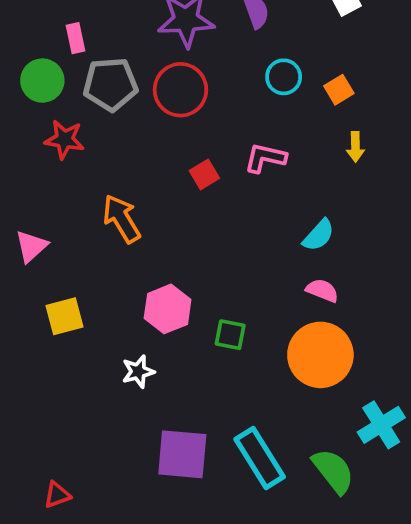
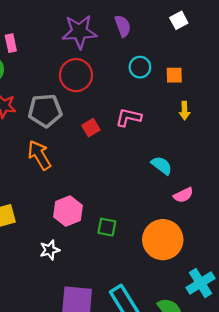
gray pentagon: (110, 84) -> (45, 111), moved
orange square: (339, 90) -> (174, 75), turned 30
cyan semicircle: (319, 235) -> (162, 165), turned -95
pink semicircle: (322, 290) -> (183, 195), moved, turned 132

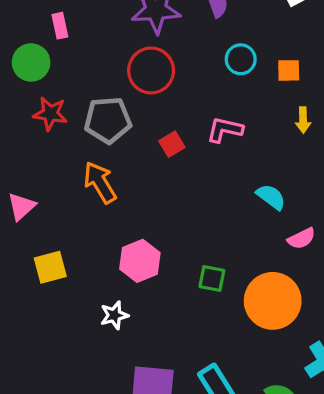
green square: (107, 227) -> (212, 278), moved

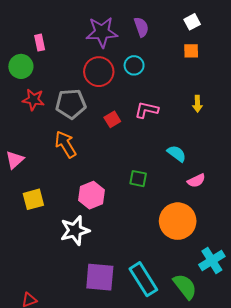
cyan circle: (241, 59) -> (134, 65), moved
orange square: (289, 70) -> (191, 51), moved
green square: (212, 278) -> (138, 179), moved
white star: (114, 315) -> (75, 230), size x1.6

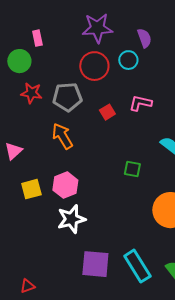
purple semicircle: (141, 27) -> (144, 38), moved
pink hexagon: (92, 195) -> (65, 185), moved

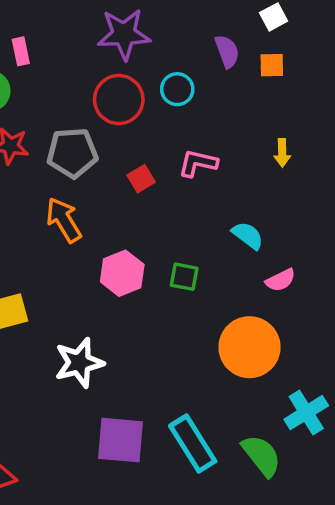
purple semicircle: (144, 38) -> (227, 51), moved
pink hexagon: (65, 185) -> (122, 273), moved

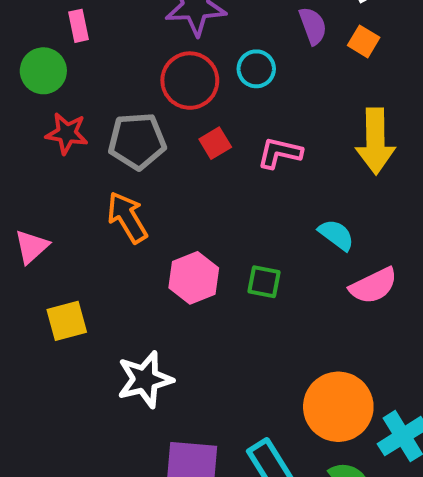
orange square: (272, 65) -> (364, 41), turned 32
yellow arrow: (282, 153) -> (375, 141), size x2.0
red square: (141, 179) -> (215, 143), moved
pink semicircle: (280, 280) -> (373, 286), size x1.4
orange circle: (249, 347) -> (338, 407), moved

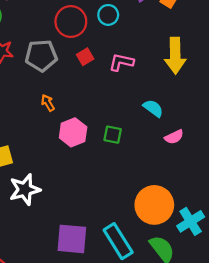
orange arrow: (127, 217) -> (48, 103), moved, size x0.6
pink semicircle: (373, 286) -> (174, 137), size x0.7
white star: (145, 379) -> (25, 190), moved

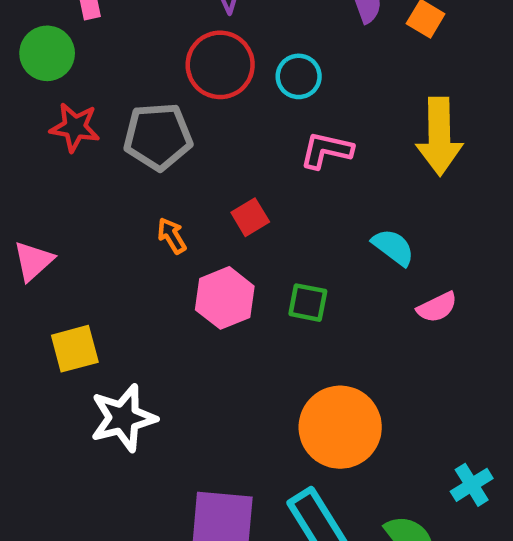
cyan circle: (108, 15) -> (299, 76), moved
red square: (85, 57) -> (250, 217), moved
orange circle: (154, 205) -> (340, 427), moved
cyan cross: (191, 221) -> (472, 485), size x0.7

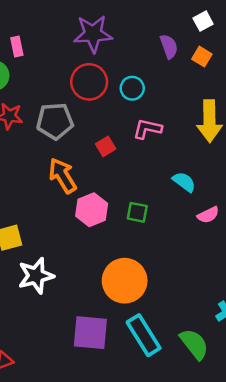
red square: (250, 217) -> (106, 146), moved
orange arrow: (172, 236) -> (63, 176), size x1.8
orange circle: (340, 427) -> (125, 281), moved

